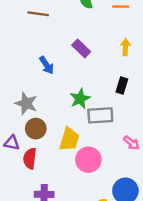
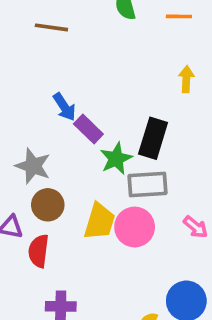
purple rectangle: (81, 48) -> (88, 129), moved
black rectangle: (122, 86) -> (153, 138), moved, size x1.5
pink circle: (88, 160) -> (135, 227), moved

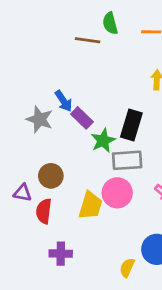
brown line: (51, 27) -> (88, 40), moved
gray star: (33, 166) -> (40, 119), moved
yellow trapezoid: (99, 221) -> (90, 206), moved

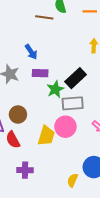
blue arrow: (64, 101) -> (31, 52), moved
purple rectangle: (82, 118) -> (40, 73), turned -42
black rectangle: (131, 125) -> (76, 78), turned 30
red semicircle: (44, 211) -> (13, 140), turned -36

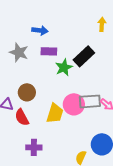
blue arrow: (31, 52) -> (40, 30), turned -49
gray rectangle: (73, 103) -> (90, 101), moved

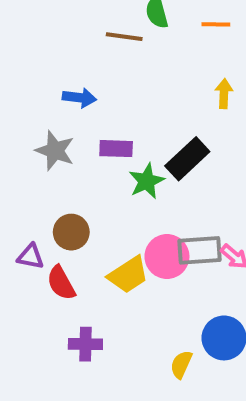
blue arrow: (40, 30) -> (79, 98), moved
yellow trapezoid: (55, 113) -> (128, 275), turned 40

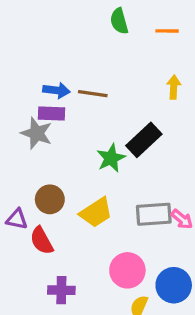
brown line: (124, 37) -> (93, 94), moved
purple rectangle: (116, 149) -> (51, 113), moved
pink circle: (167, 257) -> (127, 270), moved
yellow trapezoid: (128, 275) -> (96, 213), moved

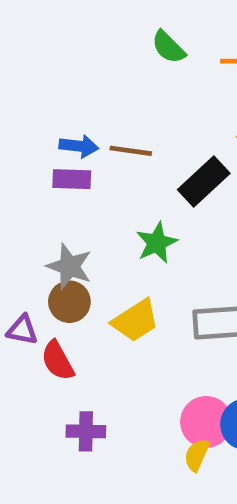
green semicircle: (119, 21) -> (168, 47), turned -30
gray star: (37, 133) -> (69, 266), moved
black rectangle: (144, 140) -> (204, 181), moved
pink circle: (127, 270) -> (206, 422), moved

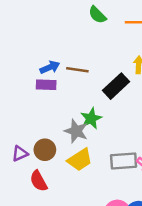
blue arrow: (79, 146) -> (50, 67), turned -30
gray star: (69, 266) -> (76, 131), moved
purple triangle: (22, 330) -> (20, 153), moved, turned -35

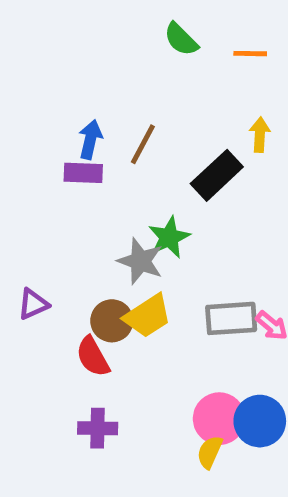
blue arrow: (50, 67) -> (90, 139), turned -54
brown line: (77, 70) -> (143, 144), turned -70
brown circle: (45, 150) -> (112, 321), moved
red semicircle: (39, 181) -> (93, 357), moved

